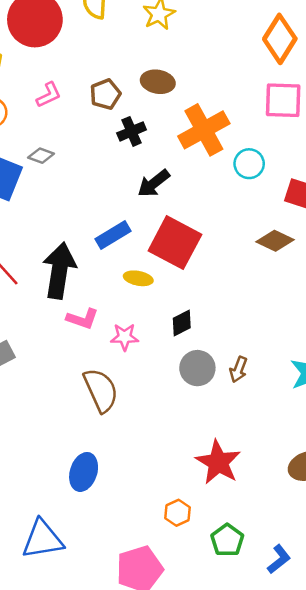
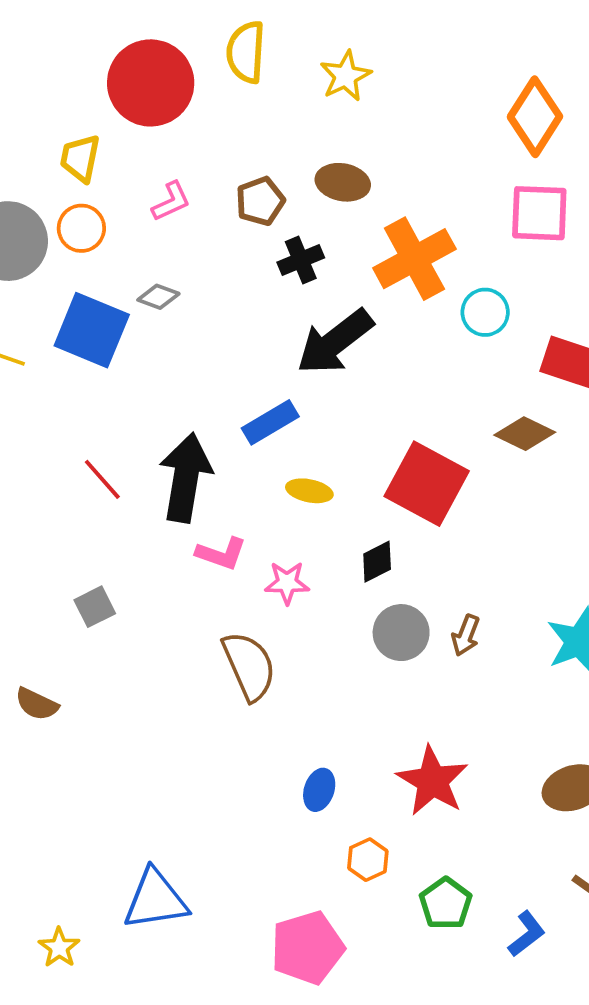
black arrow: (154, 183) -> (335, 342), size x1.5
red square: (175, 243) -> (427, 484), moved
blue ellipse: (84, 472) -> (319, 790), moved, size x0.7

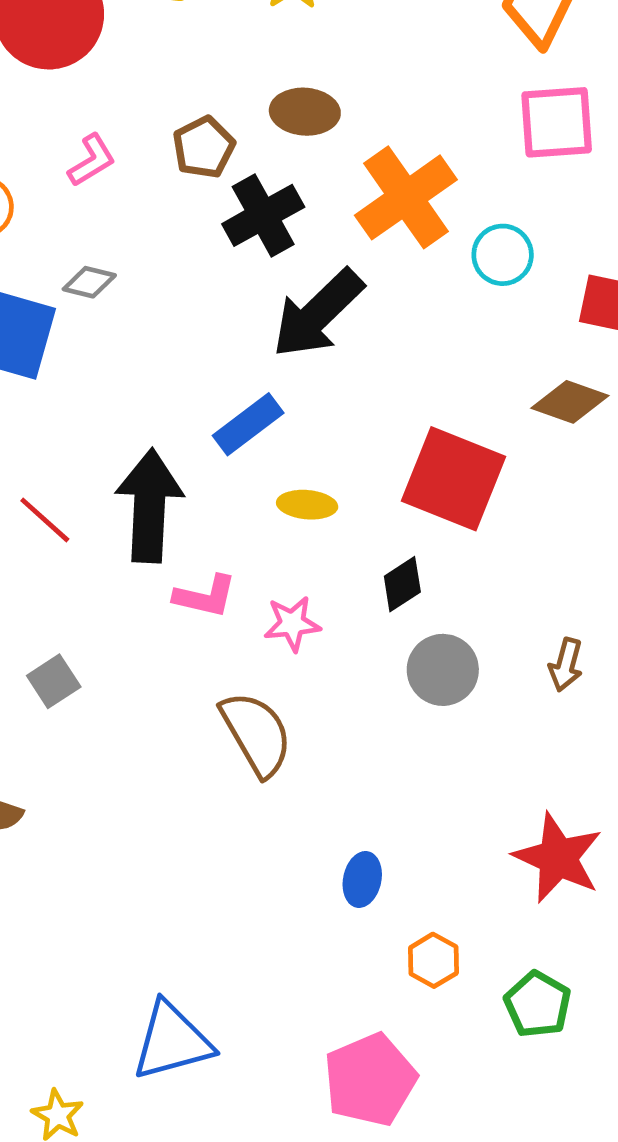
black cross: (301, 260) -> (263, 215), size x1.4
brown arrow: (466, 635) -> (566, 665), moved
red star: (432, 781) -> (558, 858), moved

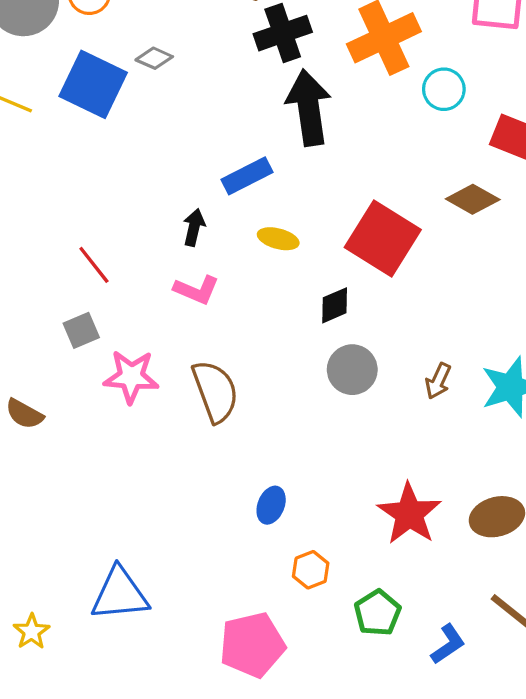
black arrow: (318, 314) -> (309, 108), turned 116
black arrow: (149, 506) -> (194, 227), moved, size x0.5
red line: (45, 520) -> (94, 265), moved
pink star: (292, 624) -> (131, 377), moved, size x1.4

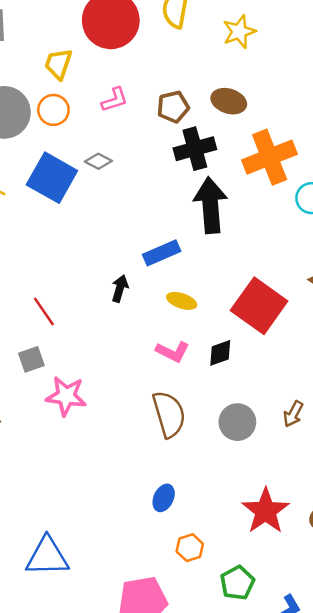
pink L-shape: (197, 290) -> (173, 352), moved
gray circle: (352, 370) -> (237, 422), moved
brown semicircle: (215, 391) -> (169, 414), moved

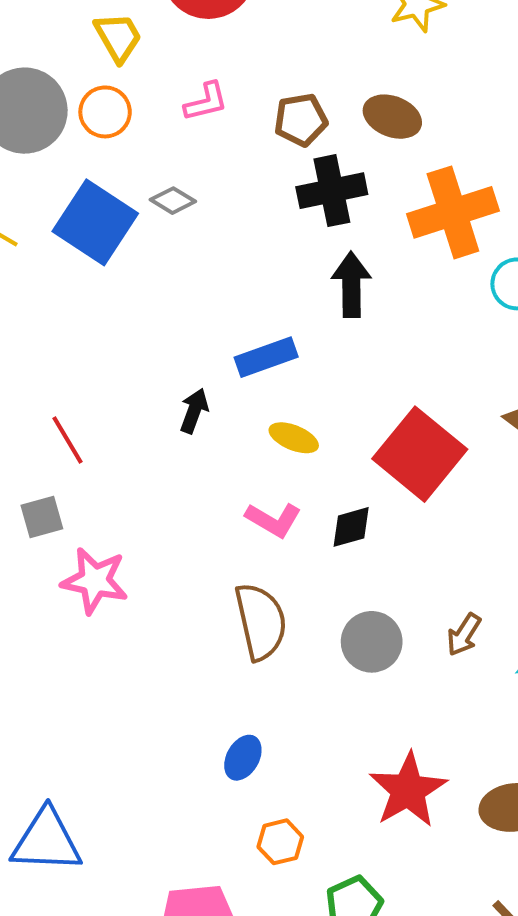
yellow trapezoid: (58, 64) -> (118, 37), turned 128
black arrow: (210, 205) -> (351, 285), size x0.7

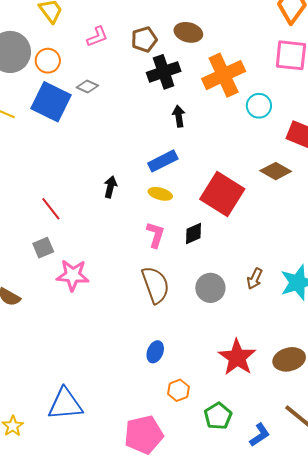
orange circle: (105, 112) -> (48, 61), moved
black arrow: (351, 285) -> (179, 116), size x0.7
blue rectangle: (266, 357) -> (163, 161), moved
pink L-shape: (273, 520) -> (155, 235), turned -96

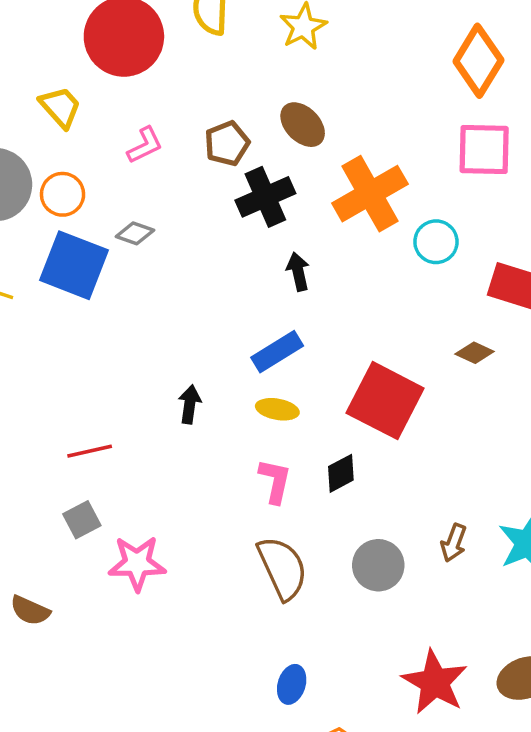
brown ellipse: (188, 32) -> (303, 125), turned 36
brown diamond: (276, 171) -> (475, 353), size x0.7
red line: (51, 209) -> (90, 451), turned -60

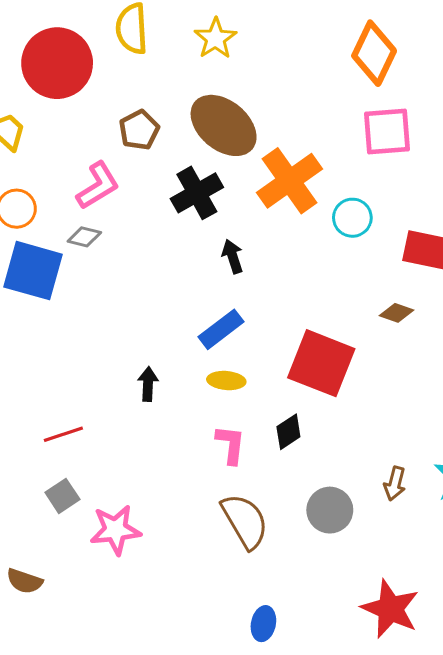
brown ellipse: (303, 125) -> (224, 125), size x1.6
brown pentagon: (227, 143) -> (139, 130), moved
pink L-shape: (145, 145) -> (98, 186), moved, size x1.4

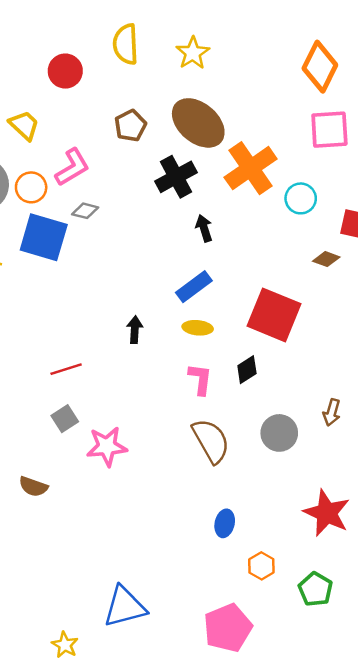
red circle: (57, 63) -> (65, 71), size x0.6
pink L-shape: (98, 186) -> (72, 167), moved
brown diamond: (397, 313) -> (326, 259), moved

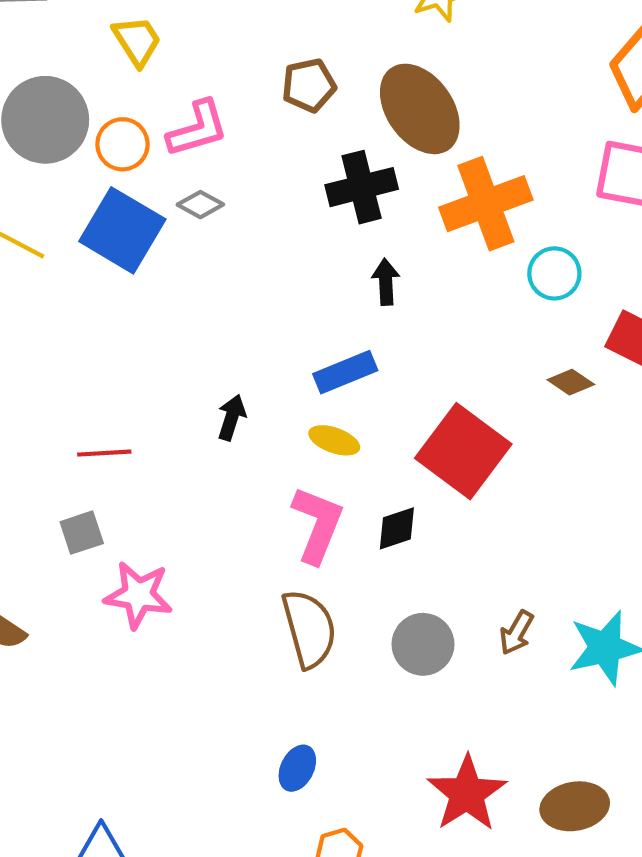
pink L-shape: (200, 379) -> (317, 525), size x1.4

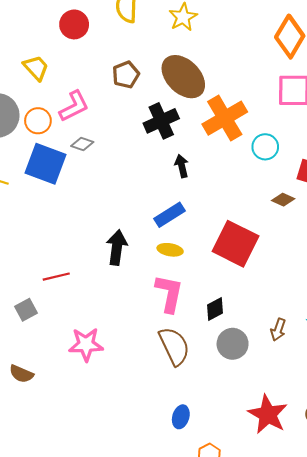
black arrow: (232, 417) -> (117, 247), size x1.5
black diamond: (397, 528) -> (215, 309), moved
gray square: (82, 533) -> (26, 310), moved

